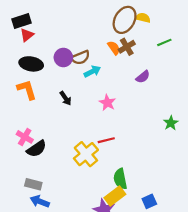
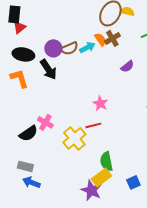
black rectangle: (21, 21) -> (14, 14), turned -66
cyan arrow: (92, 71) -> (87, 47), moved
black arrow: (66, 98) -> (48, 69), moved, size x1.5
pink star: (107, 103) -> (100, 103), moved
pink cross: (25, 137) -> (45, 122), moved

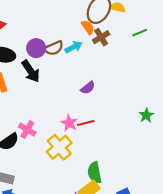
orange semicircle: (100, 39) -> (88, 27), moved
purple semicircle: (127, 66) -> (88, 88), moved
pink star: (100, 103) -> (69, 123), moved
red line: (93, 125) -> (86, 123), moved

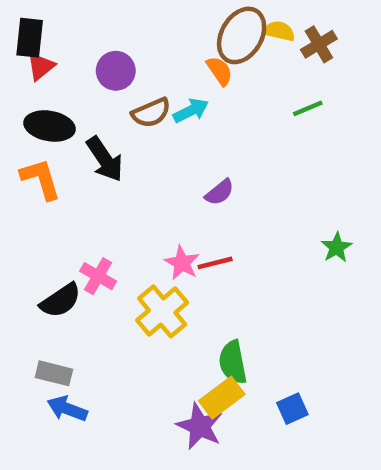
green line: (140, 33) -> (308, 108), moved
brown cross: (101, 37) -> (319, 44), moved
purple circle: (36, 48) -> (116, 71), moved

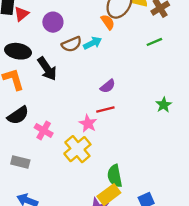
red triangle: (41, 66) -> (22, 14), moved
green star: (337, 247) -> (164, 105), moved
red line: (215, 263) -> (105, 109), moved
black semicircle: (61, 300) -> (18, 115), moved
gray rectangle: (54, 373) -> (20, 162), moved

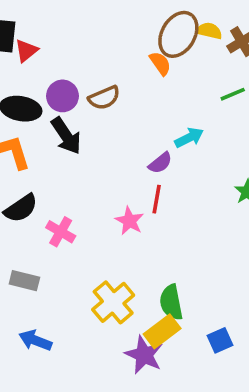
purple circle: (53, 22) -> (62, 96), moved
cyan arrow: (93, 43) -> (189, 138), moved
red line: (105, 109) -> (157, 199), turned -66
yellow cross: (77, 149) -> (113, 302), moved

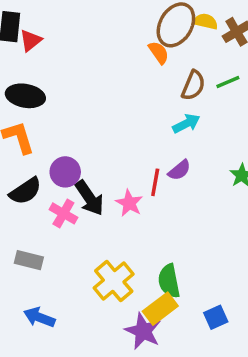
purple circle: (62, 96) -> (65, 172), moved
brown semicircle: (104, 98) -> (193, 85), moved, turned -44
black arrow: (66, 136) -> (89, 198), moved
purple semicircle: (160, 163) -> (179, 170), moved

